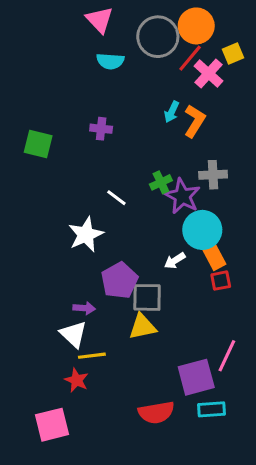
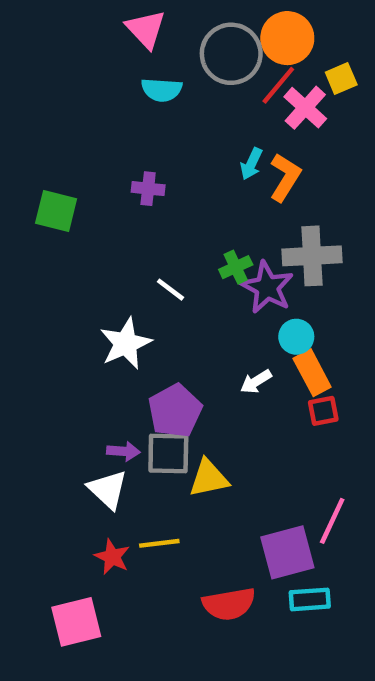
gray cross: (213, 175) -> (312, 256), size x1.4
cyan circle: (202, 230) -> (296, 337), size x0.6
gray square: (147, 297) -> (168, 453), moved
yellow line: (92, 356) -> (159, 543), moved

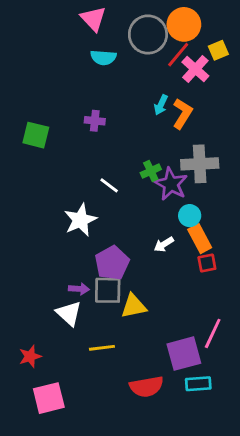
red star: (112, 557) -> (30, 356), moved, turned 30

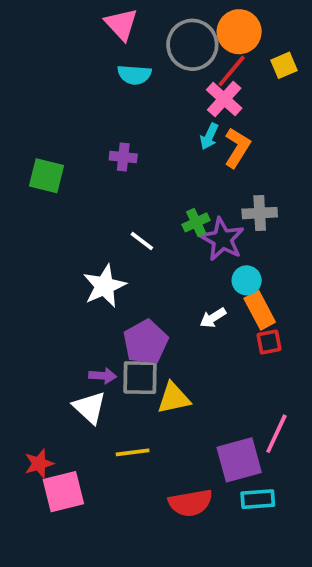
pink cross: (195, 69) -> (224, 99), moved
gray cross: (200, 164) -> (260, 213), size x0.7
pink square: (49, 398) -> (63, 492), moved

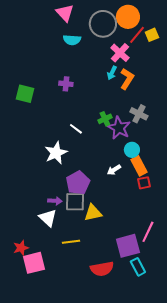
red line: (232, 71) -> (137, 35), moved
gray cross: (260, 213) -> (139, 114), turned 30
cyan rectangle: (258, 499) -> (138, 267), turned 66

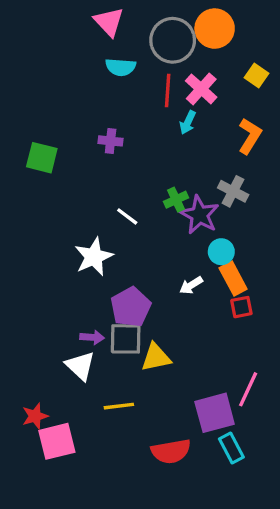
red line: (137, 35) -> (168, 91), moved, turned -36
yellow square: (152, 35) -> (257, 76), moved, turned -32
orange L-shape: (127, 79) -> (250, 136), moved

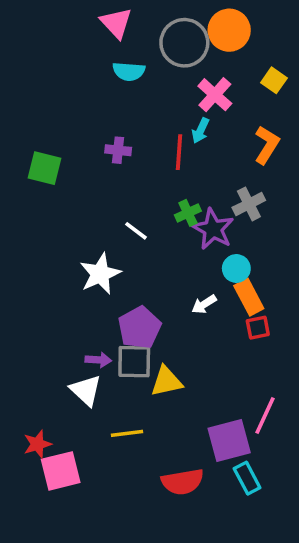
red line: (168, 91) -> (179, 152), moved
gray cross: (233, 191) -> (249, 204), turned 36

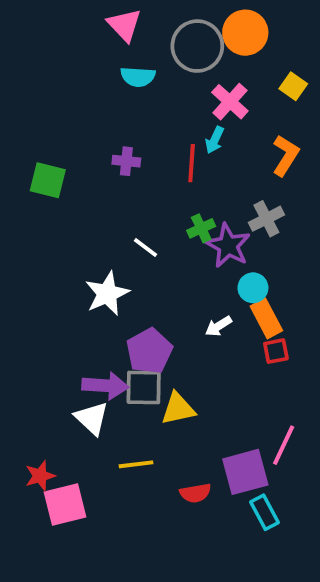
purple arrow: (98, 360) -> (105, 386), size x1.6
red semicircle: (183, 482) -> (195, 493), moved, size x0.7

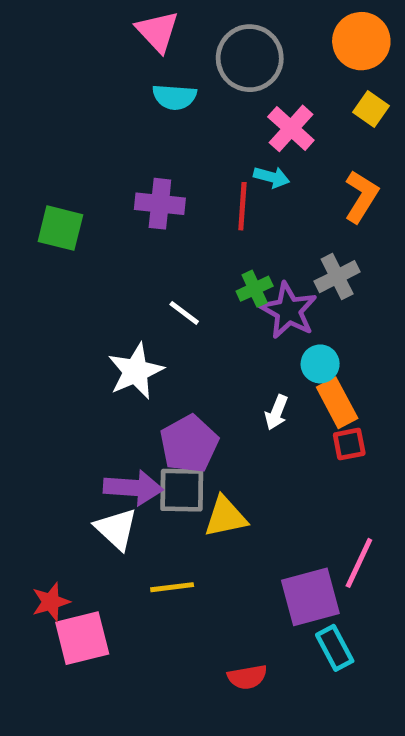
orange circle: (245, 33) -> (361, 41), moved
cyan arrow: (215, 140) -> (272, 177), turned -100
purple cross: (126, 161) -> (160, 204), size x1.4
white arrow: (218, 326) -> (276, 412), turned -36
red semicircle: (195, 493) -> (247, 677), moved

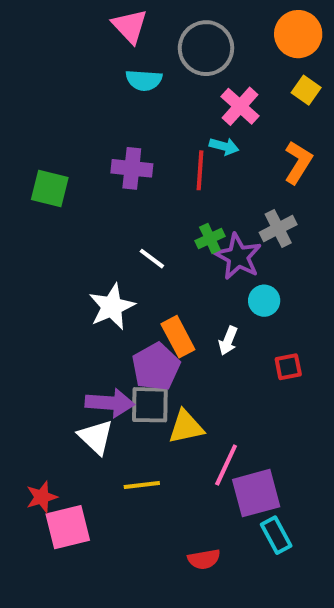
orange rectangle: (337, 403) -> (178, 337), moved
pink line: (359, 563) -> (226, 465), moved

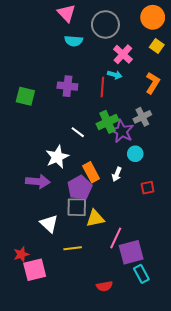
green cross: (210, 239) -> (108, 122), size x1.5
purple arrow: (110, 403) -> (38, 181), moved

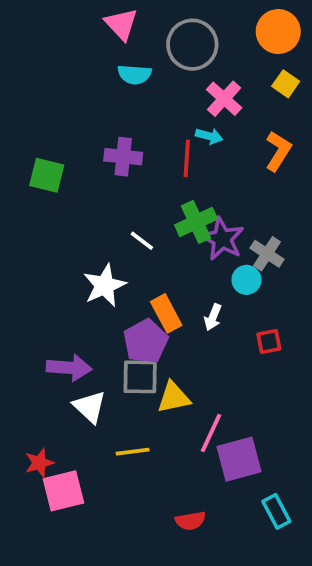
gray cross: (142, 117) -> (267, 254), moved, turned -30
purple arrow: (38, 181) -> (69, 368), moved
cyan rectangle: (141, 274) -> (276, 511), moved

